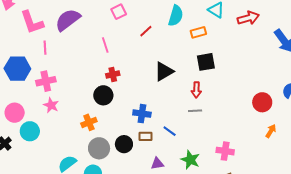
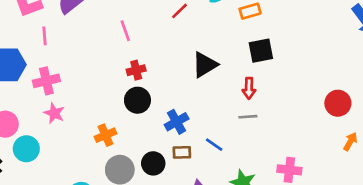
black circle: (103, 95) -> (137, 100), moved
blue cross: (142, 114) -> (177, 122), turned -36

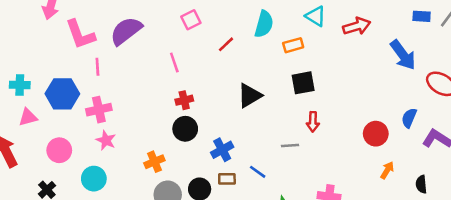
red arrow: (249, 88) -> (313, 122), moved
cyan circle: (26, 149) -> (94, 179), moved

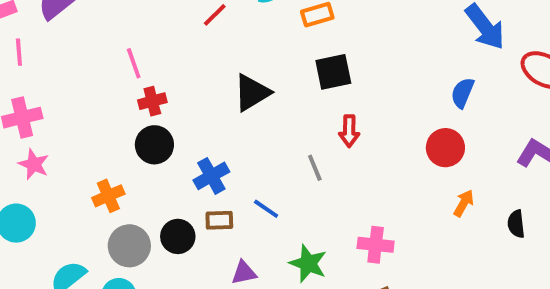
pink line: (174, 63) -> (134, 63), moved
blue semicircle: (409, 118) -> (462, 93), moved
gray line: (290, 146) -> (315, 168), turned 72

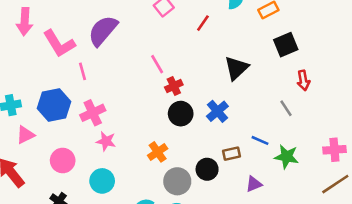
blue cross: (211, 176) -> (217, 111), moved
green star: (308, 263) -> (286, 157), moved

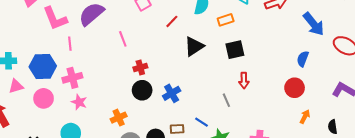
pink line: (157, 64) -> (123, 39), moved
black triangle: (236, 68) -> (194, 46), moved
pink circle: (63, 160) -> (44, 98), moved

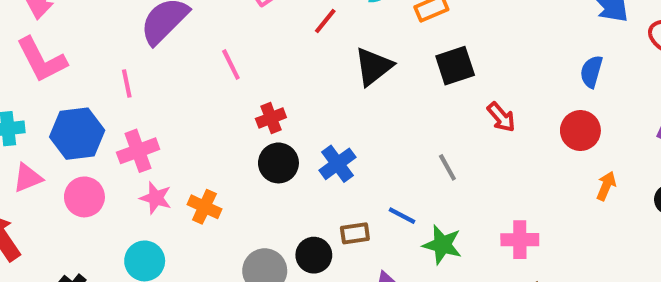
pink L-shape: (55, 18) -> (42, 60), moved
red arrow: (244, 80) -> (501, 117), moved, turned -35
orange cross: (119, 118) -> (204, 207), moved, turned -35

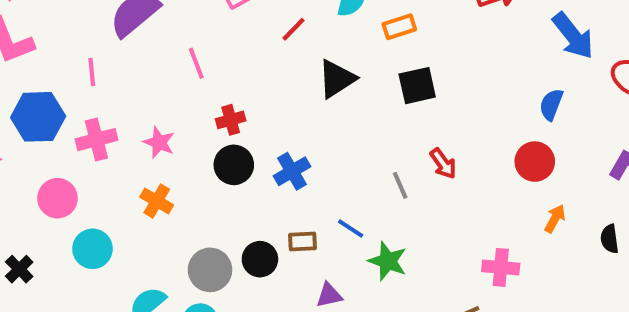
red arrow: (501, 117) -> (443, 164), moved
pink circle: (84, 197) -> (57, 198), moved
pink star: (156, 198) -> (159, 142), moved
pink cross: (520, 240) -> (501, 267), moved

